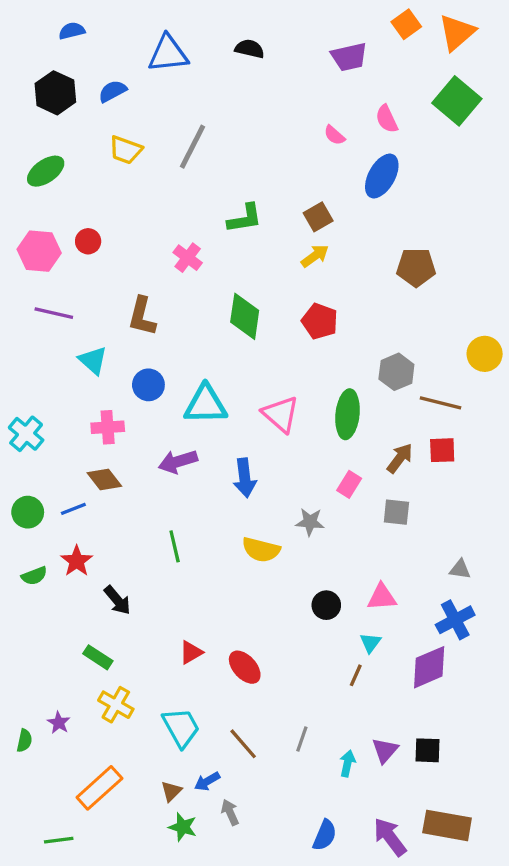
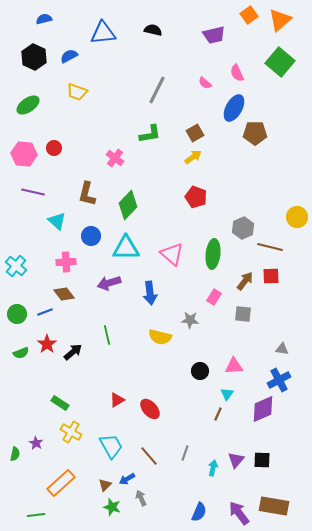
gray line: (192, 147) -> (157, 90), moved
brown pentagon: (416, 267) -> (255, 133), moved
green diamond: (245, 316) -> (128, 205), moved, turned 36
black arrow: (117, 600) -> (73, 352), moved, turned -90

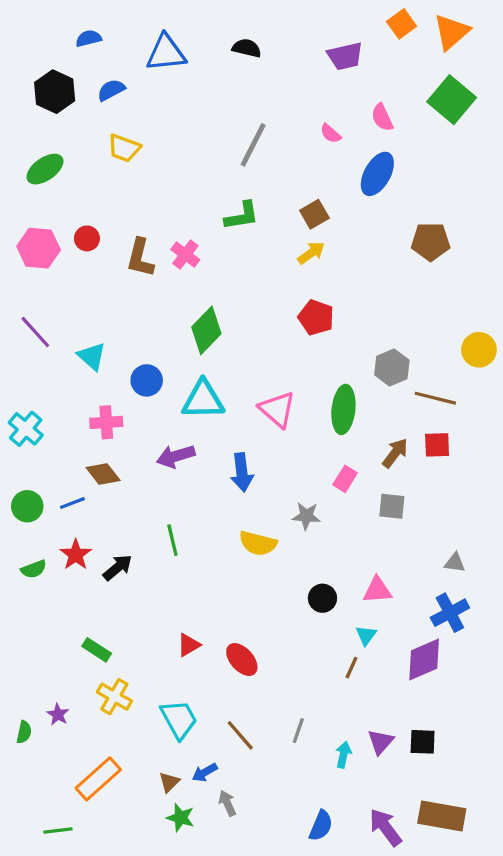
blue semicircle: (44, 19) -> (89, 38), moved
brown pentagon: (255, 133) -> (431, 242), moved
purple line: (33, 192) -> (35, 332), moved, turned 35
brown L-shape: (87, 194) -> (140, 258), moved

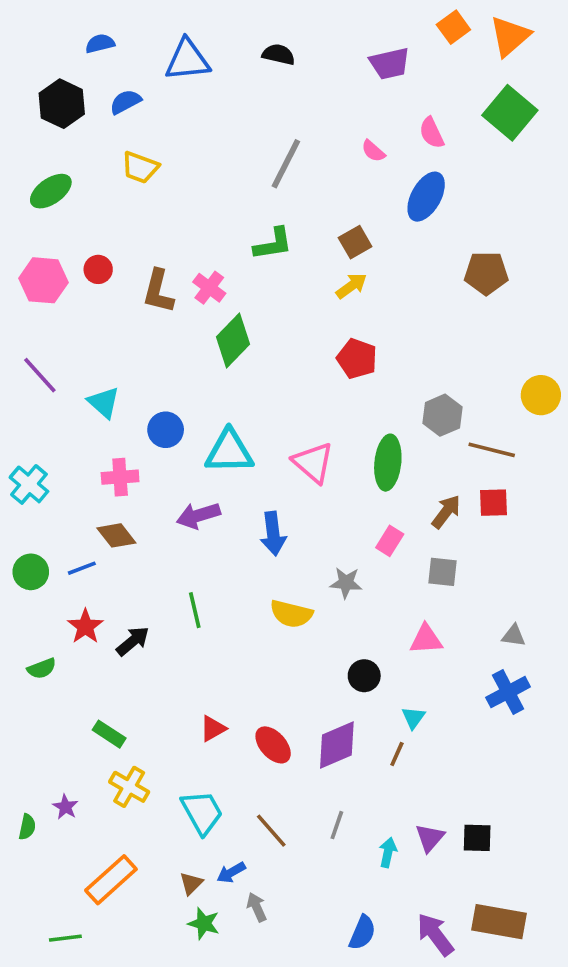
green diamond: (206, 330) -> (233, 340), moved
green semicircle: (34, 569) -> (42, 668), moved
pink triangle: (377, 590) -> (426, 639), moved
purple diamond: (424, 660) -> (337, 745), moved

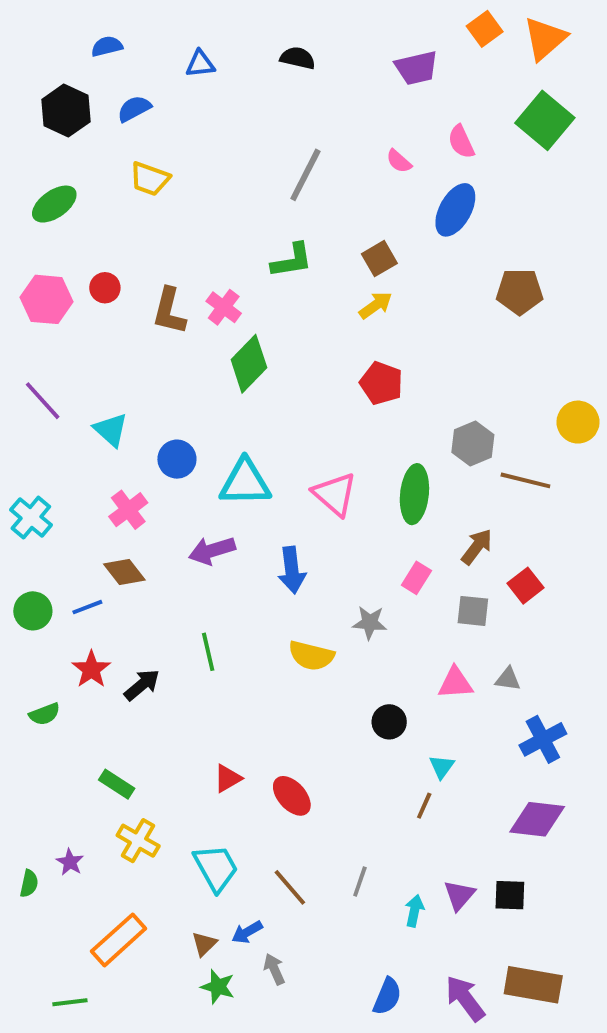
blue triangle: (187, 60) -> (200, 64), size x0.6
pink cross: (120, 477) -> (128, 510), turned -33
red square: (494, 503) -> (525, 586), moved, turned -36
gray triangle: (514, 636) -> (508, 679), moved
purple diamond: (337, 745) -> (537, 819), moved, turned 30

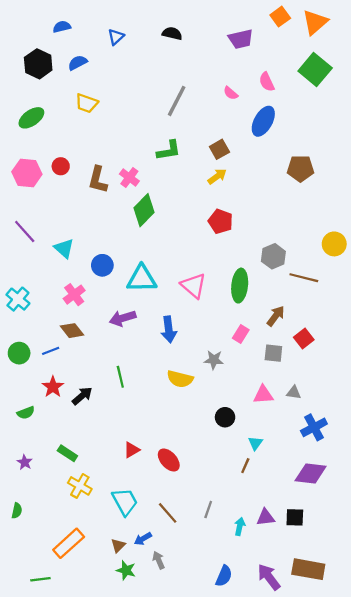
blue triangle: (200, 64) -> (116, 37), turned -36
purple star: (70, 862) -> (25, 462), moved
purple triangle: (459, 895) -> (266, 517), turned 42

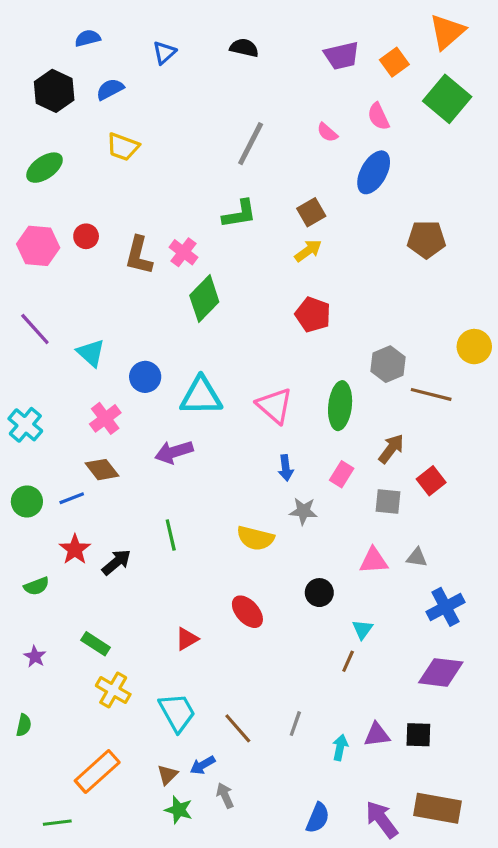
orange square: (280, 17) -> (394, 62), moved
blue arrow: (169, 329) -> (286, 468), moved, size x0.7
red ellipse: (169, 460) -> (247, 612), moved

